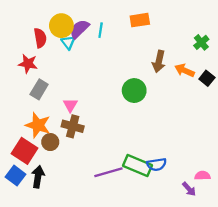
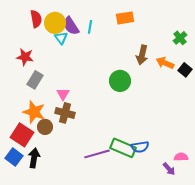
purple semicircle: (79, 29) -> (71, 26), turned -78
red semicircle: (40, 38) -> (36, 19), moved

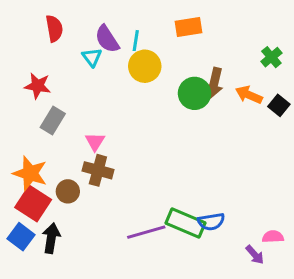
yellow circle: (55, 23) -> (145, 66), moved
green circle: (120, 81) -> (195, 93), moved
orange star: (34, 112) -> (30, 173), moved

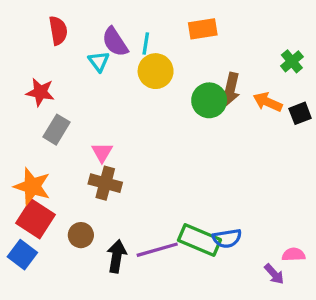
black square: (279, 105) -> (300, 113), turned 30
brown circle: (68, 191) -> (81, 235), moved
black arrow: (51, 238) -> (117, 256), moved

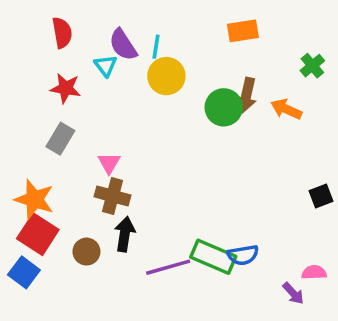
orange rectangle: (203, 29) -> (243, 31), moved
red star: (40, 92) -> (66, 88), moved
black square: (300, 113) -> (321, 196), moved
black arrow: (117, 256) -> (125, 234), moved

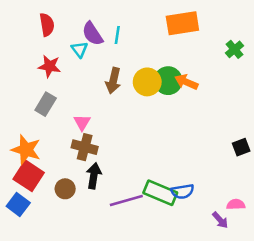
orange rectangle: (243, 31) -> (182, 23), size x1.4
yellow circle: (166, 76) -> (147, 82), moved
brown arrow: (246, 95) -> (113, 81), moved
orange arrow: (286, 109) -> (186, 82), moved

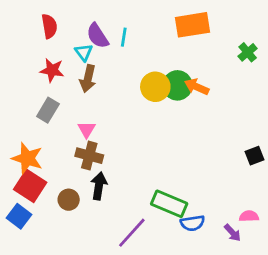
brown arrow: (113, 81) -> (88, 78), moved
blue semicircle: (182, 191) -> (193, 223), moved
purple line: (126, 201) -> (132, 233), moved, turned -32

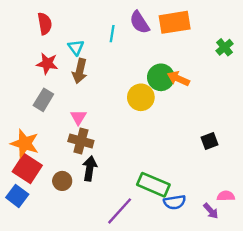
purple semicircle: (98, 36) -> (140, 22), moved
yellow circle: (155, 87) -> (141, 97), moved
black square: (254, 156) -> (210, 141), moved

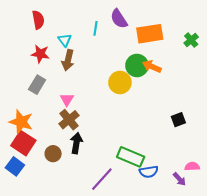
orange rectangle: (175, 22) -> (150, 34), moved
brown cross: (81, 141) -> (69, 120), turned 36

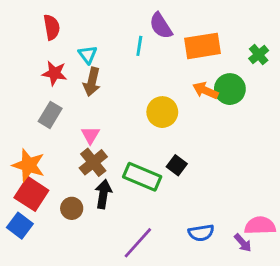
cyan line: (96, 28) -> (139, 46), moved
green circle: (137, 66) -> (230, 89), moved
black square: (178, 120) -> (177, 165), moved, turned -32
green rectangle: (131, 157) -> (142, 177), moved
pink semicircle: (192, 166) -> (260, 226), size x1.5

